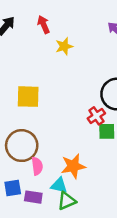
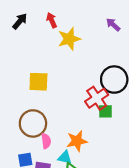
yellow star: (64, 46) -> (69, 39), size x1.5
red cross: (96, 116) -> (97, 98), size x1.5

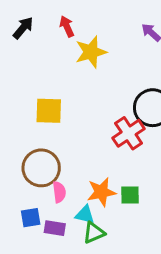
green square: (105, 111) -> (130, 195), moved

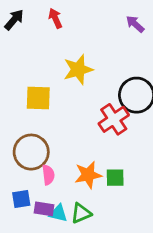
yellow star: (91, 52) -> (78, 69), moved
cyan triangle: (85, 215) -> (58, 213), moved

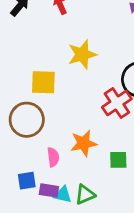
brown circle: (31, 152) -> (27, 120), moved
orange star: (88, 175) -> (84, 143), moved

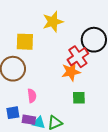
orange star: (84, 143) -> (71, 72), moved

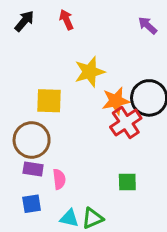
orange star: (71, 72) -> (116, 101), moved
purple rectangle: (29, 120) -> (33, 169), moved

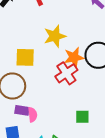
red cross: (126, 123) -> (66, 73), moved
purple rectangle: (33, 169) -> (22, 110), moved

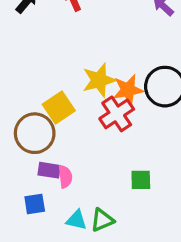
yellow star: (55, 36) -> (99, 80), moved
yellow square: (25, 57) -> (59, 107), moved, turned -36

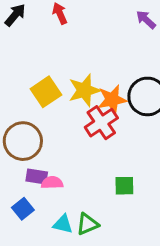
yellow square: (59, 107) -> (46, 92), moved
pink semicircle: (65, 177) -> (52, 183), turned -85
blue square: (35, 204) -> (23, 209), turned -30

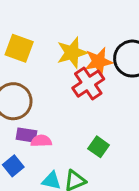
yellow square: (46, 92) -> (19, 48), moved, turned -36
green square: (124, 186) -> (99, 147), moved, turned 36

